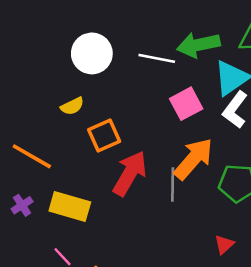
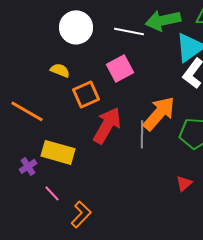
pink square: (186, 104) -> (120, 68), moved
yellow semicircle: (72, 106) -> (60, 70), turned -132
purple cross: (22, 205) -> (28, 166), moved

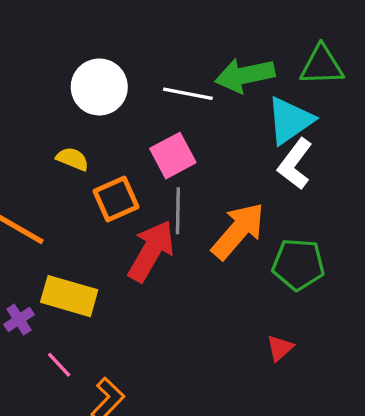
gray line: (142, 134) -> (178, 211), moved

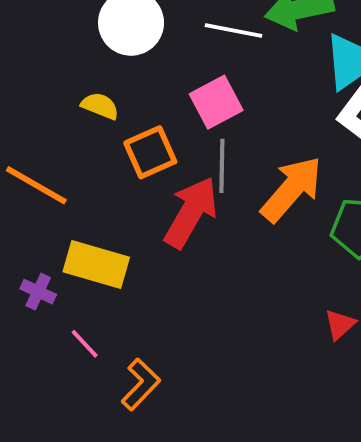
purple cross: (19, 320) -> (38, 292), turned -32

